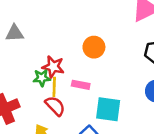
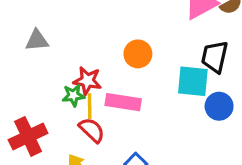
pink rectangle: (81, 85) -> (123, 102), size x1.5
cyan square: (108, 109) -> (193, 81), moved

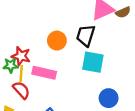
black trapezoid: (215, 57) -> (86, 36), moved
blue circle: (219, 106) -> (109, 98), moved

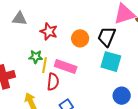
red star: (21, 56) -> (49, 31), moved
red semicircle: (21, 90) -> (53, 82), moved, turned 42

